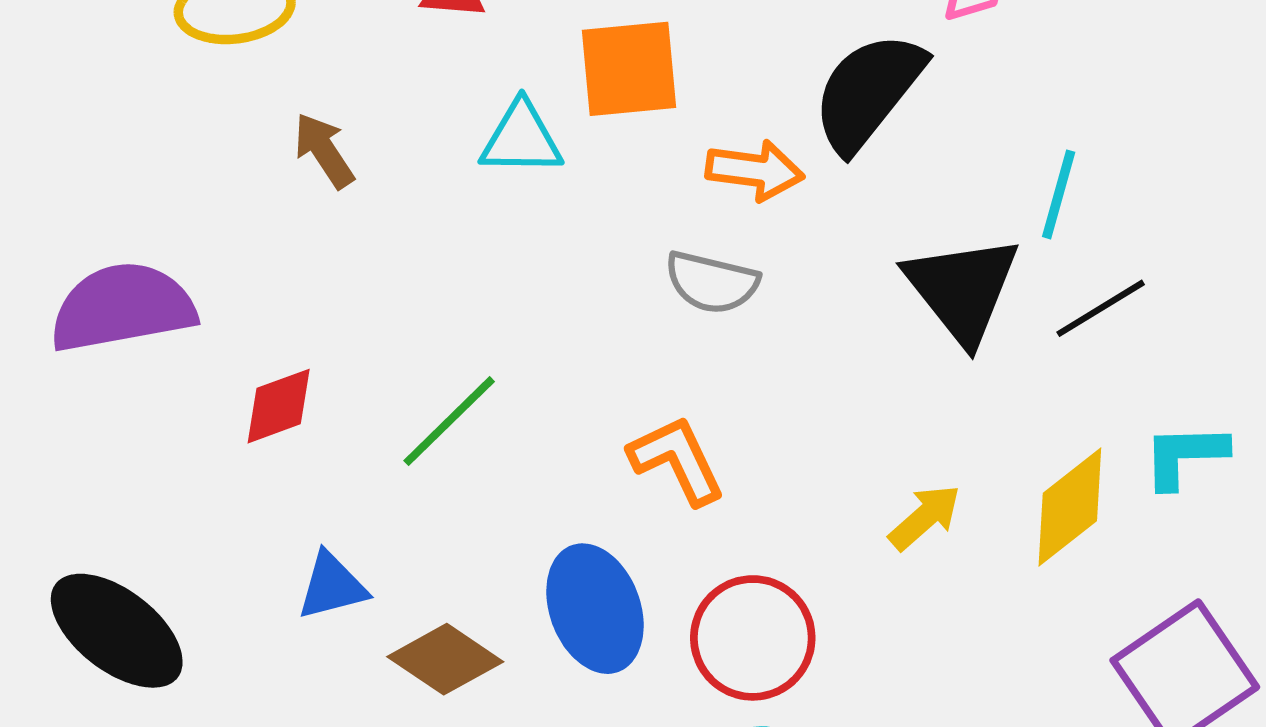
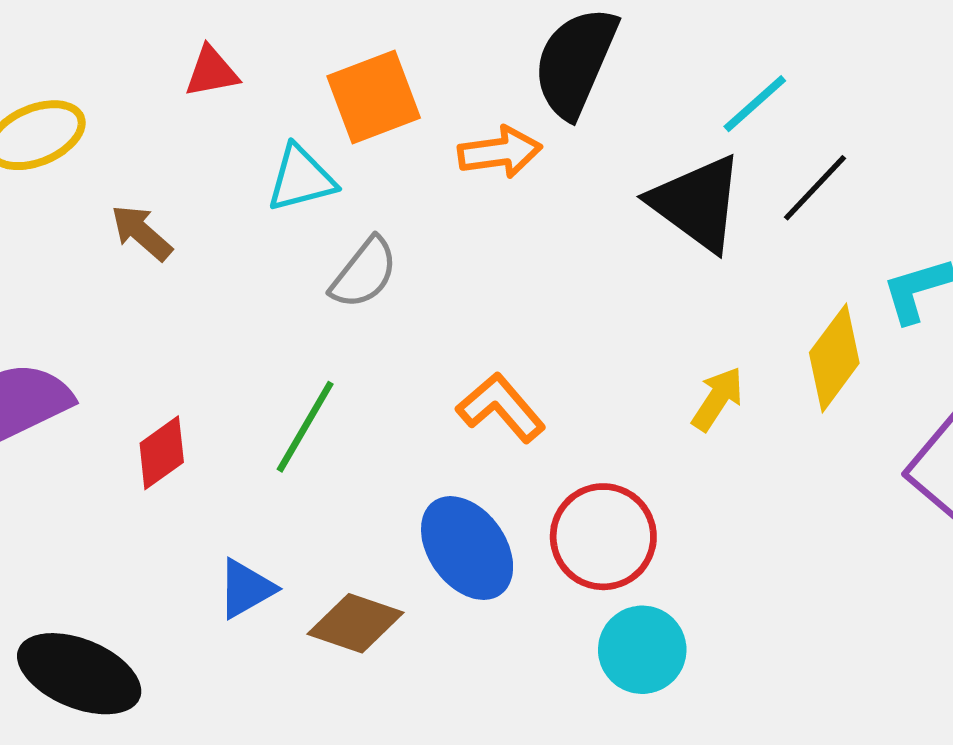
cyan line: (1059, 194) -> (755, 104), turned 48
gray semicircle: (712, 282) -> (364, 273), moved, turned -50

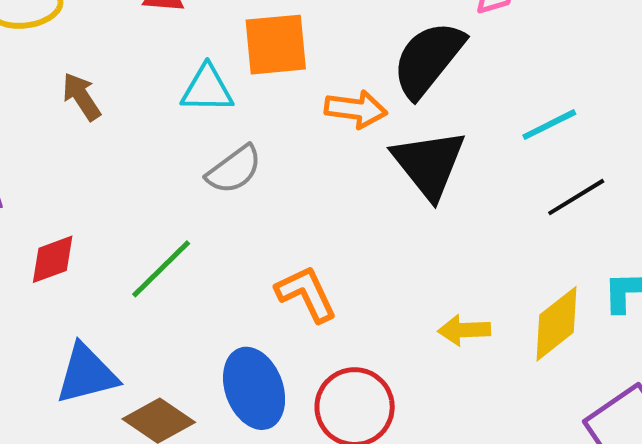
black triangle: (697, 203) -> (429, 164), moved
yellow arrow: (717, 399) -> (464, 330), turned -141
blue triangle: (246, 589) -> (87, 374), size x1.4

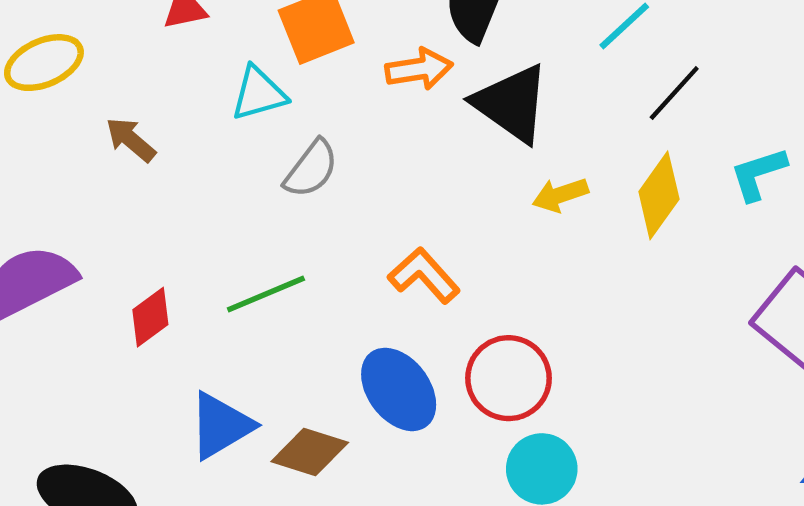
green line: (161, 269) -> (266, 294), turned 38
yellow diamond: (556, 324) -> (659, 195), moved
yellow arrow: (464, 330) -> (560, 195), moved

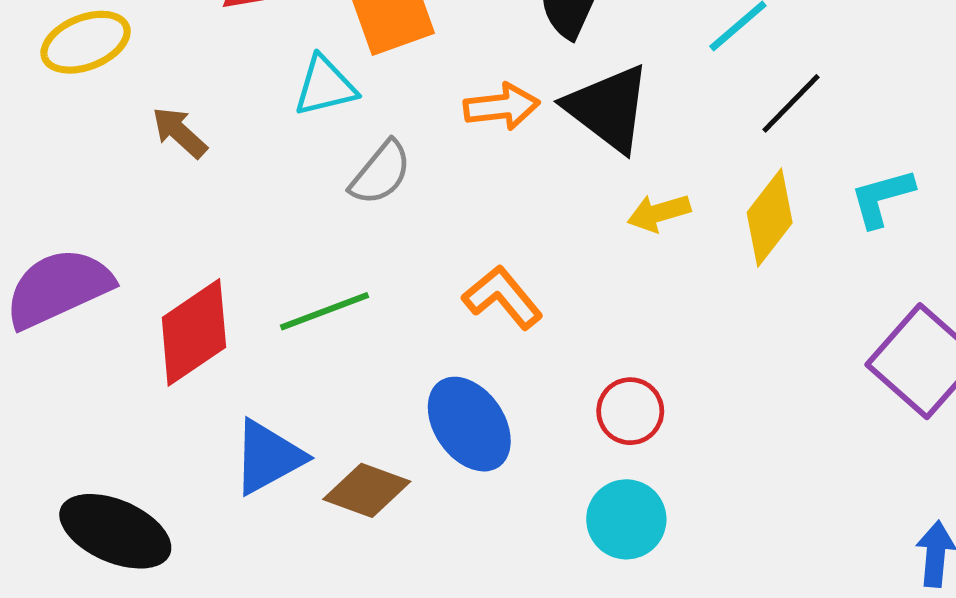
orange arrow: (419, 69) -> (502, 107), moved
red diamond: (150, 317) -> (194, 332), size x1.6
red circle: (509, 378) -> (630, 411), moved, size x0.7

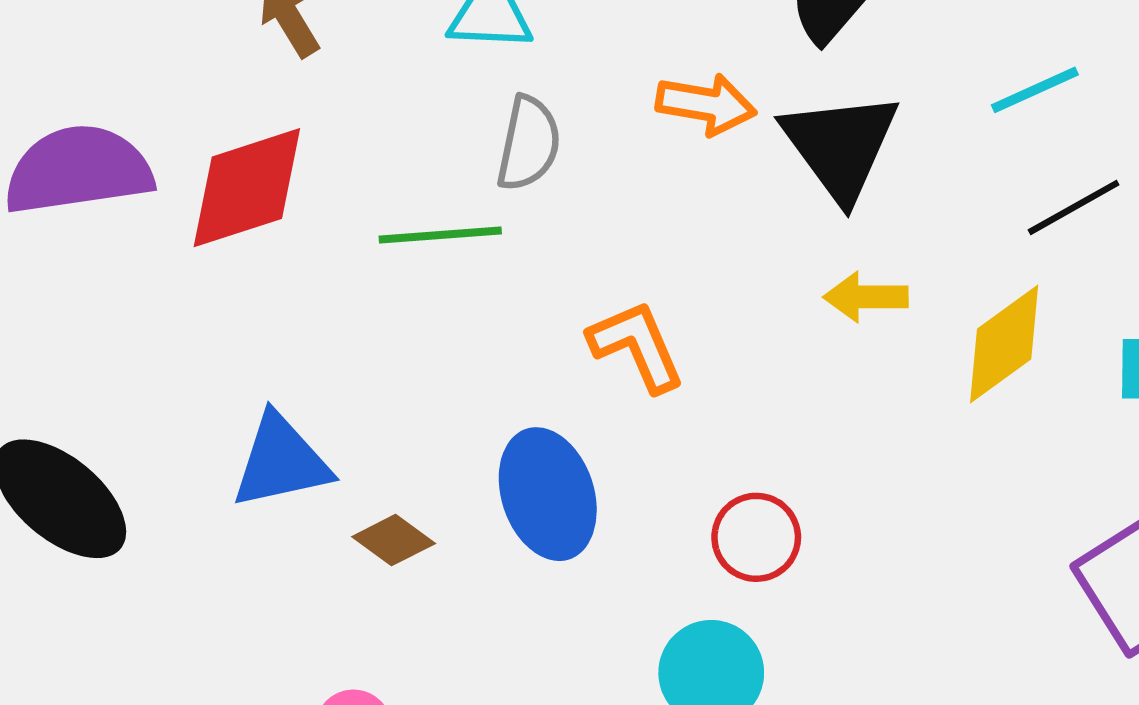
gray semicircle: (381, 173) -> (529, 143), turned -44
green line: (325, 311) -> (440, 235), moved
red diamond: (194, 332) -> (247, 188), moved
brown diamond: (367, 490) -> (394, 540), size x0.7

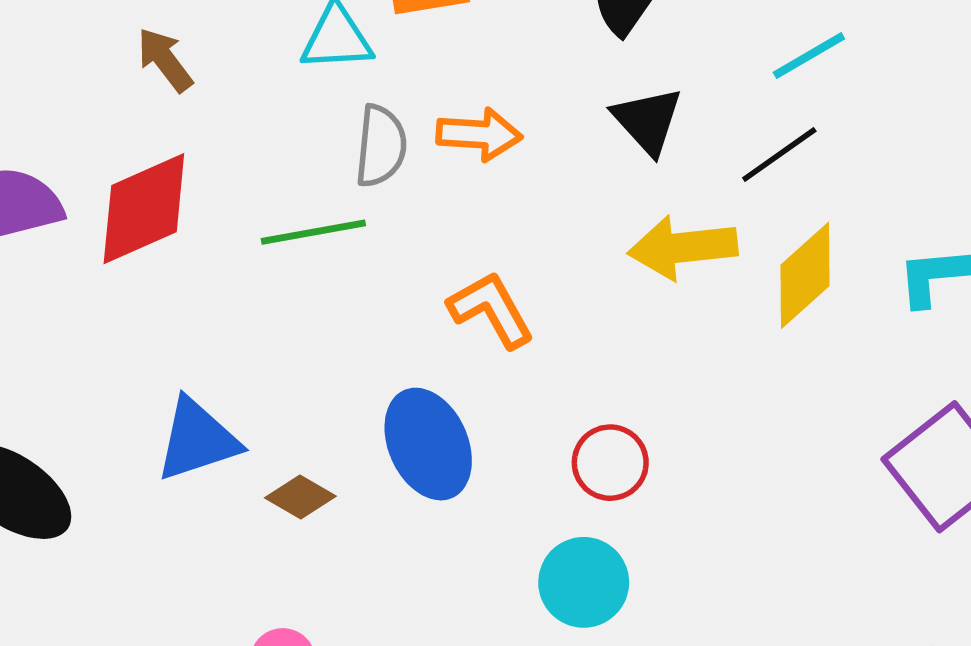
orange arrow: (706, 104) -> (479, 134), moved
black triangle: (840, 146) -> (648, 121), size x0.7
black line: (1074, 207) -> (779, 155), moved
yellow arrow: (866, 297) -> (683, 247), size x1.5

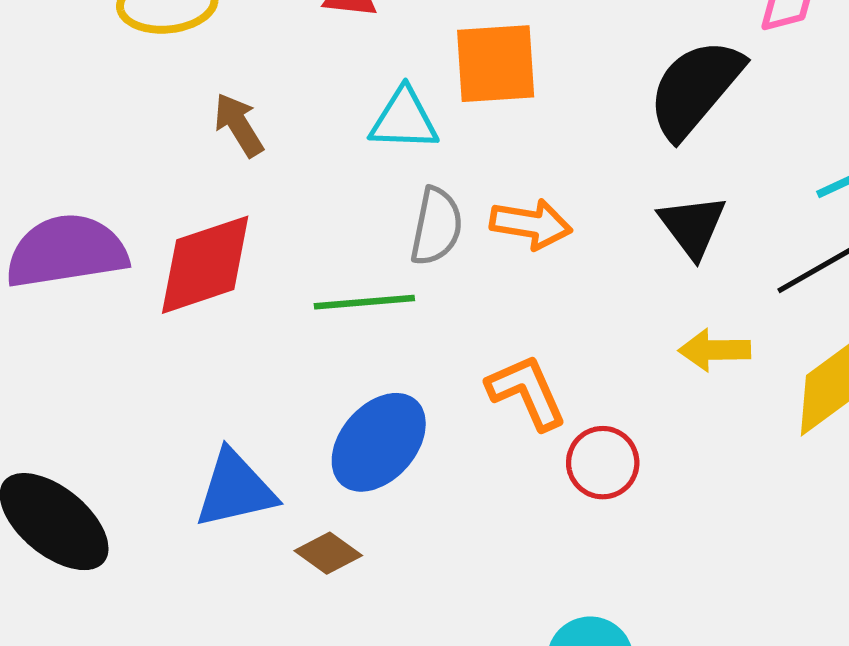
yellow arrow: (683, 247) -> (714, 350), size x0.7
blue ellipse: (428, 444) -> (379, 442), moved, turned 60
red circle: (610, 463) -> (603, 463), moved

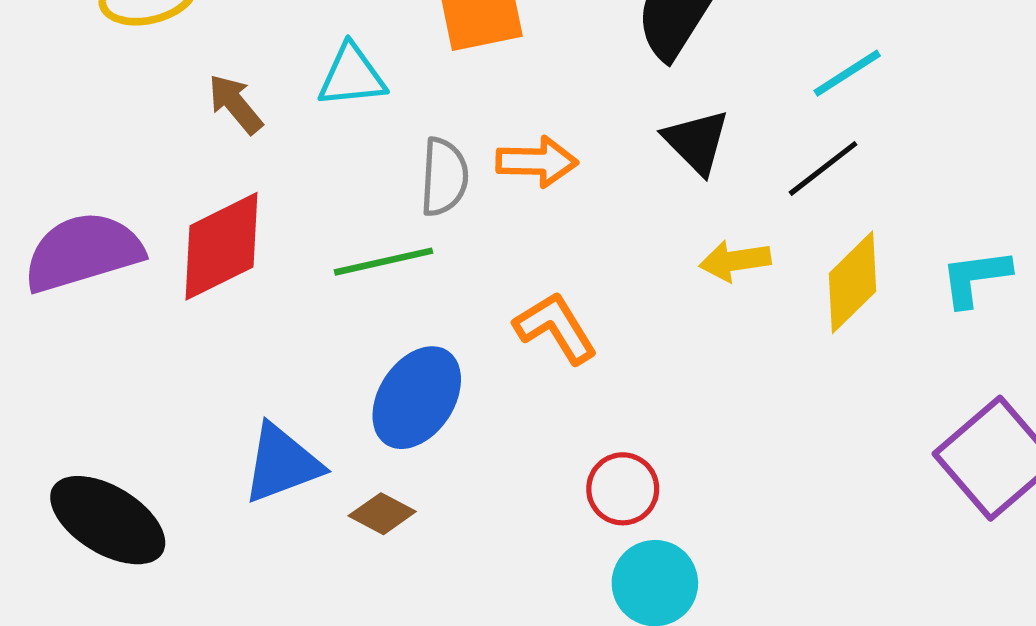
cyan triangle: (404, 119) -> (352, 76), moved
red circle: (603, 463) -> (623, 489), moved

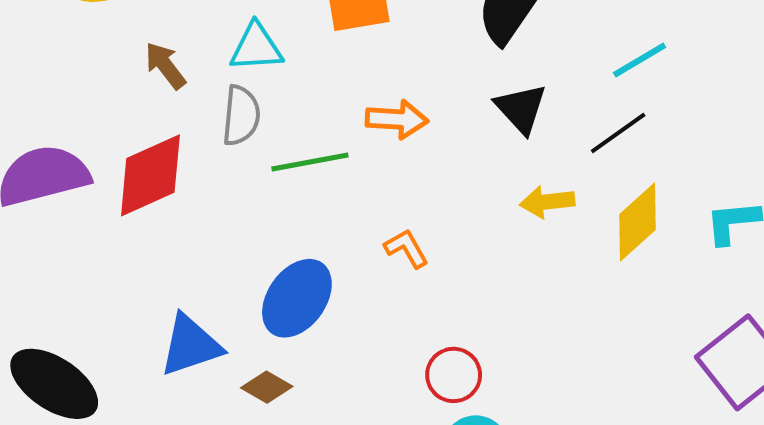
gray semicircle: (444, 177) -> (241, 116), moved
green line: (383, 262) -> (310, 162), moved
orange L-shape: (556, 328) -> (406, 248), size x0.7

